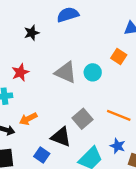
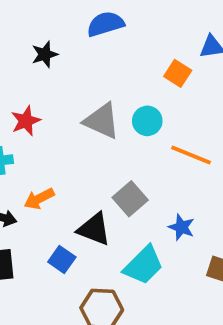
orange square: (119, 57) -> (178, 73), moved
orange line: (119, 115) -> (191, 155), moved
blue star: (118, 146) -> (181, 227), moved

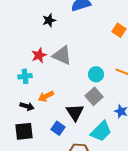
gray triangle: (102, 121) -> (62, 55), moved
cyan circle: (147, 121) -> (96, 74), moved
black triangle: (94, 229) -> (75, 112), turned 36

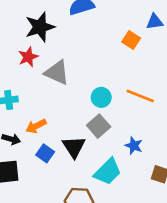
black star: (49, 20) -> (40, 27), size x1.6
red star: (39, 55) -> (28, 57), moved
blue square: (58, 128) -> (45, 153), moved

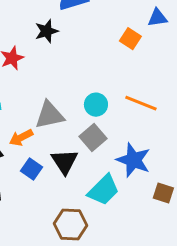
black star: (40, 27) -> (47, 31), moved, size x0.7
gray triangle: (57, 73) -> (50, 115), moved, turned -36
blue star: (134, 146) -> (133, 160), size x1.6

